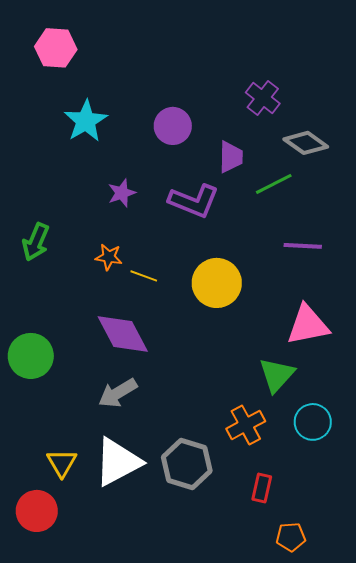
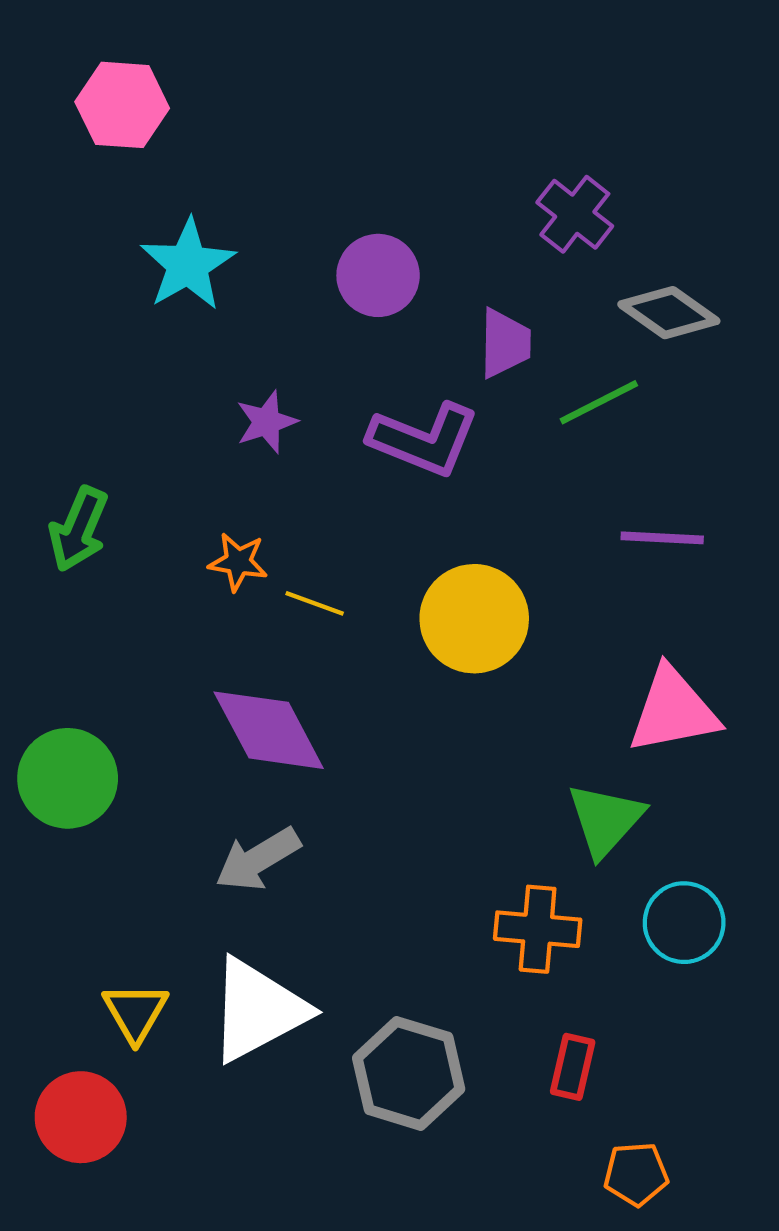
orange cross: (246, 425) -> (538, 929), turned 33
gray hexagon: (187, 464) -> (409, 1073), moved

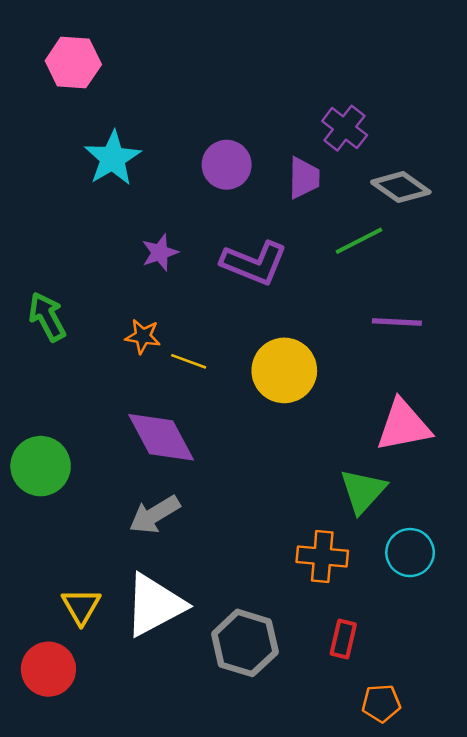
purple trapezoid: (505, 343) -> (304, 178), moved
green arrow: (78, 529) -> (47, 317), turned 129

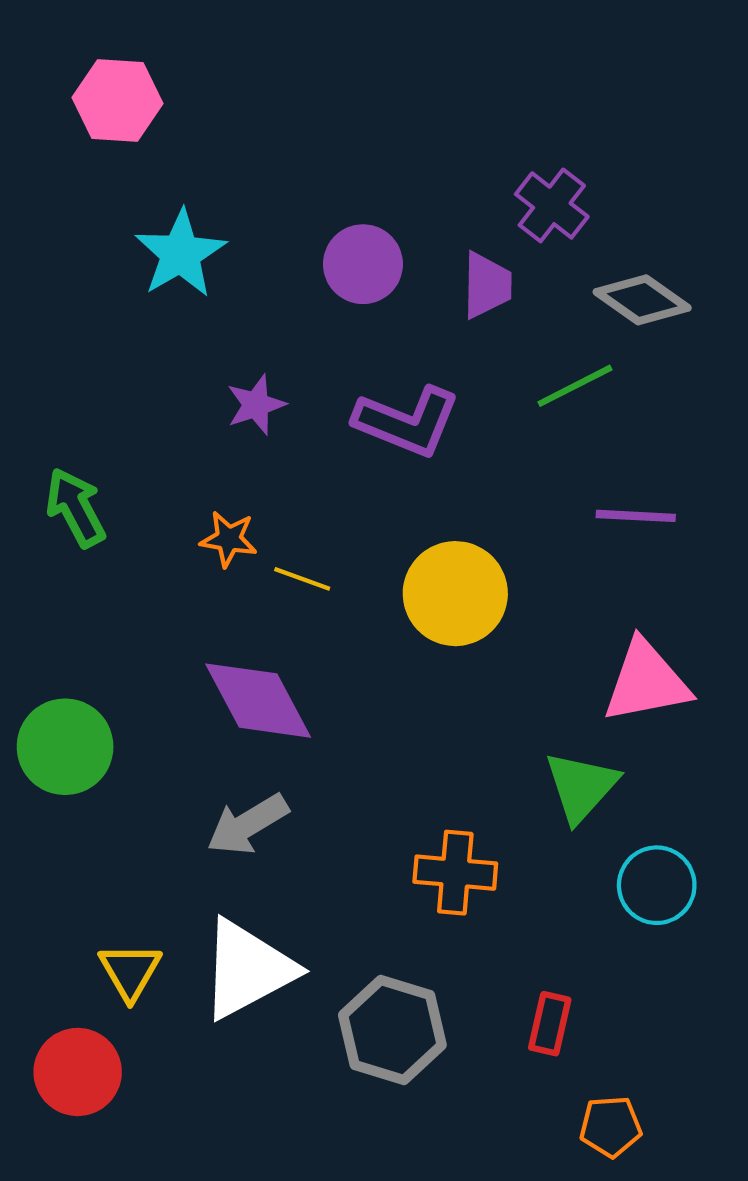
orange cross: (322, 556) -> (455, 873), moved

